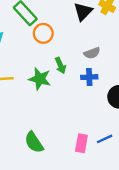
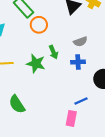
blue line: (105, 139) -> (81, 101), moved
green semicircle: (34, 142) -> (17, 104), moved

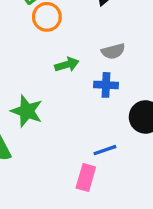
green arrow: (54, 52) -> (67, 65), turned -88
green star: (36, 63) -> (27, 111), moved

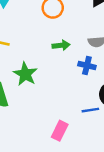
blue line: (105, 150) -> (90, 110), moved

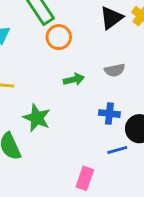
blue cross: (87, 66) -> (109, 114), moved

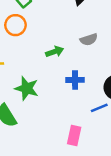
orange circle: (59, 37) -> (15, 25), moved
blue cross: (109, 114) -> (75, 80), moved

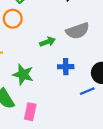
gray semicircle: (89, 39) -> (78, 31), size x1.5
pink rectangle: (74, 136) -> (30, 112), moved

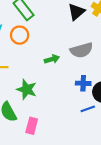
blue cross: (66, 67) -> (83, 83), moved

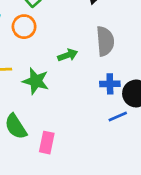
gray semicircle: (82, 50) -> (105, 41), turned -75
green star: (27, 89) -> (36, 81), moved

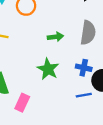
green star: (36, 81) -> (48, 69), moved

